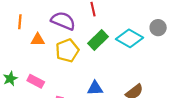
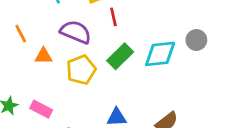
orange line: (20, 22) -> (21, 34), turned -32
cyan diamond: (129, 38) -> (160, 54), turned -35

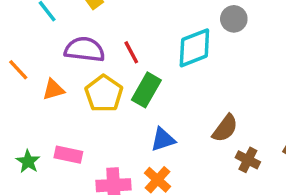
red line: (113, 17) -> (131, 52), moved
green rectangle: (120, 56) -> (146, 90), moved

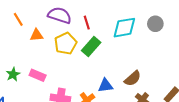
gray circle: (234, 19) -> (155, 24), moved
blue triangle: (163, 140) -> (105, 86), moved

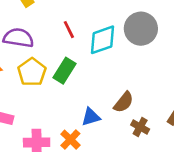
red line: (87, 23) -> (69, 30), moved
gray circle: (155, 24) -> (141, 29), size x1.6

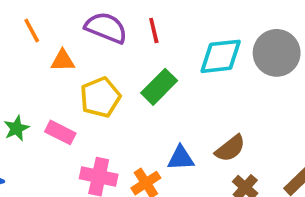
red line: (69, 30) -> (154, 31), moved
yellow pentagon: (32, 72) -> (100, 97), moved

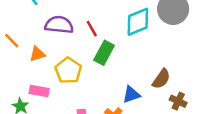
red line: (154, 31) -> (92, 29), moved
pink rectangle: (60, 132) -> (39, 91), moved

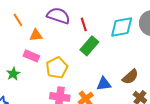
yellow pentagon: (68, 70) -> (57, 68), moved
pink rectangle: (39, 91) -> (31, 56), moved

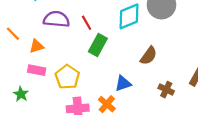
brown semicircle: (130, 77) -> (149, 56), moved

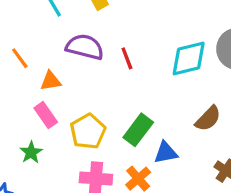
green rectangle: (98, 45) -> (138, 130), moved
pink rectangle: (37, 70) -> (46, 115), turned 36
green star: (21, 94) -> (31, 152), moved

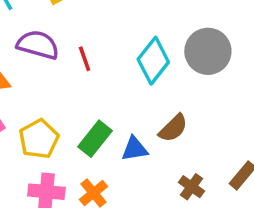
cyan diamond: (189, 59) -> (153, 61), turned -39
blue triangle: (166, 153) -> (135, 149), moved

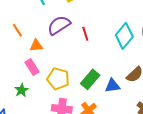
purple semicircle: (38, 45) -> (59, 25), turned -50
yellow pentagon: (39, 139) -> (58, 79), turned -30

